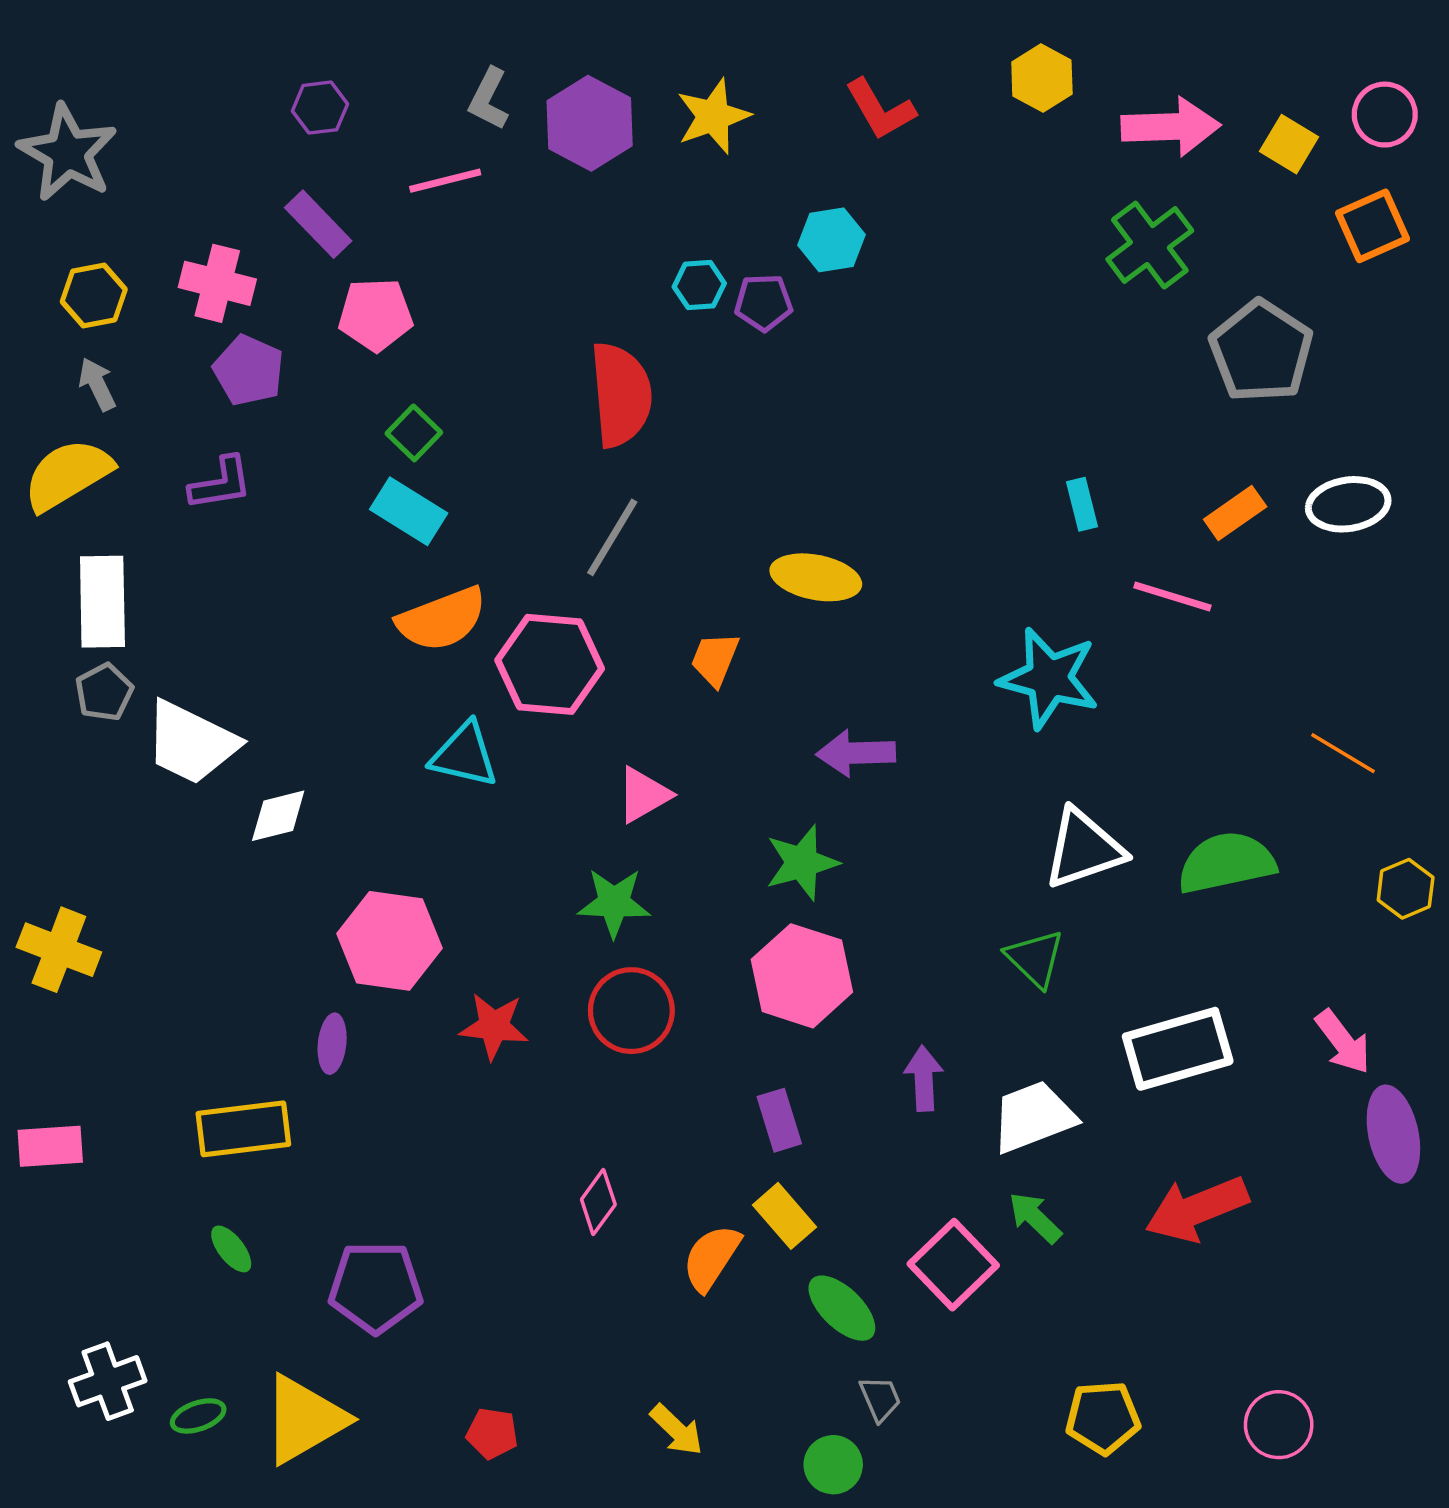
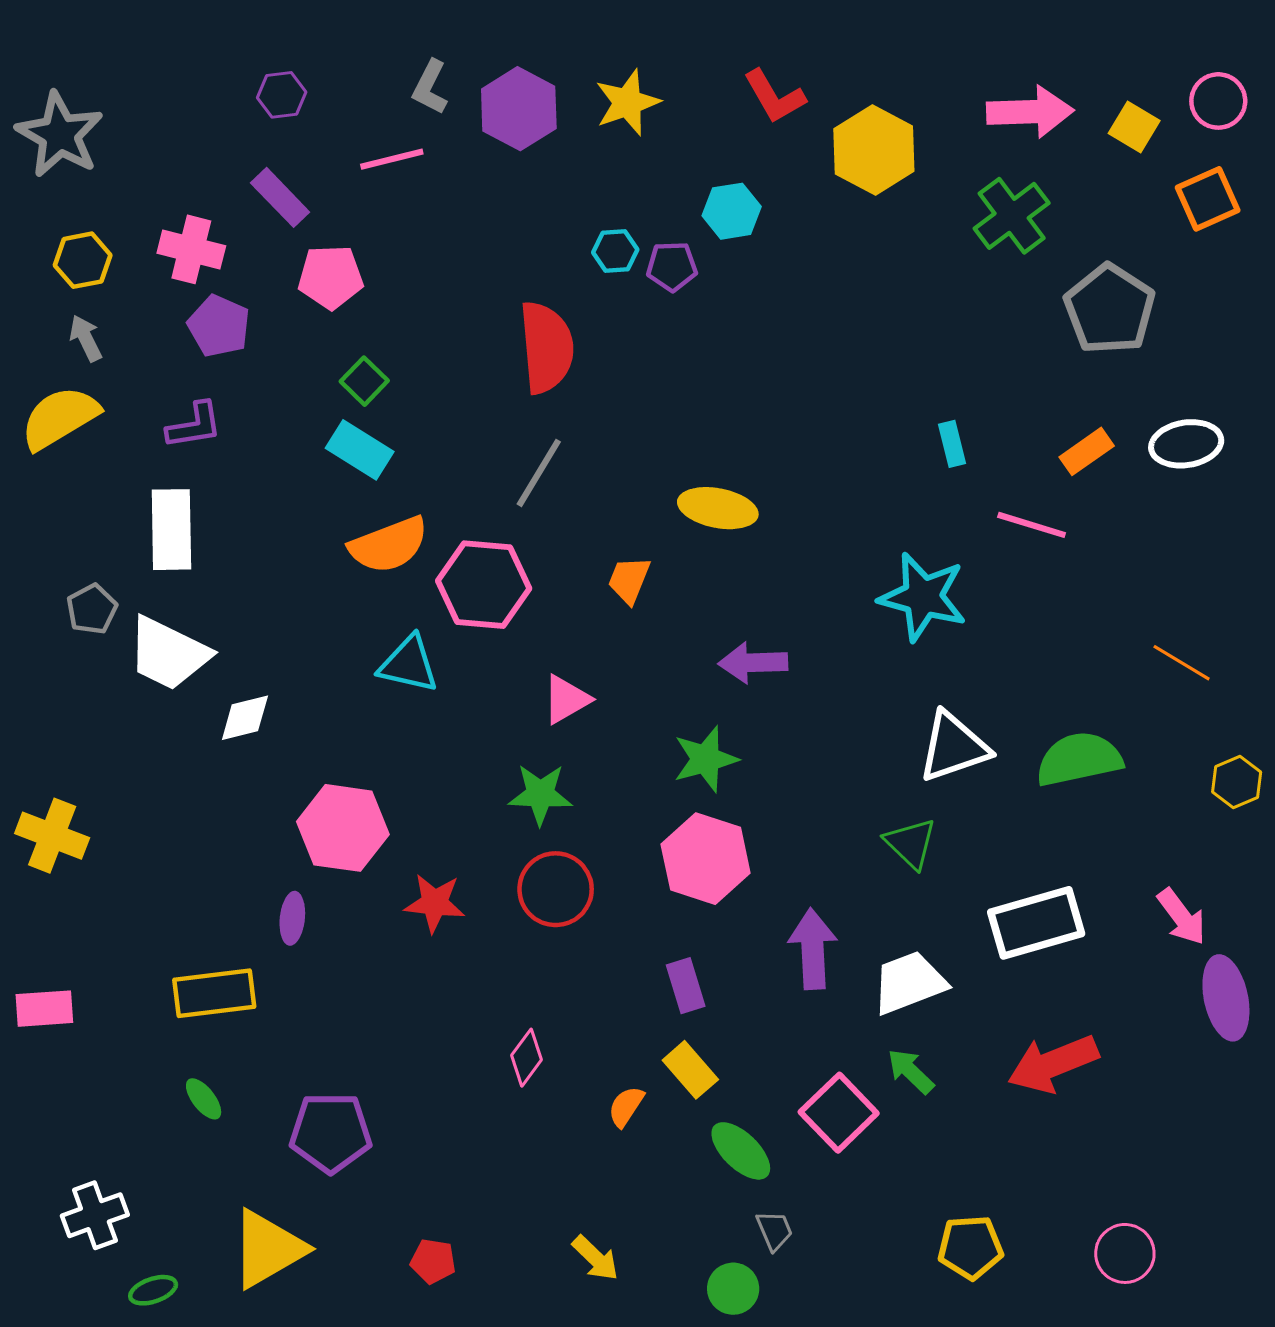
yellow hexagon: (1042, 78) -> (874, 150), moved, size x1.5
white rectangle: (102, 602) -> (171, 530), moved
purple arrow: (924, 1078) -> (813, 949), size x1.4
orange semicircle: (711, 1258) -> (626, 1107), size x0.7
green ellipse: (198, 1416) -> (153, 1290), moved

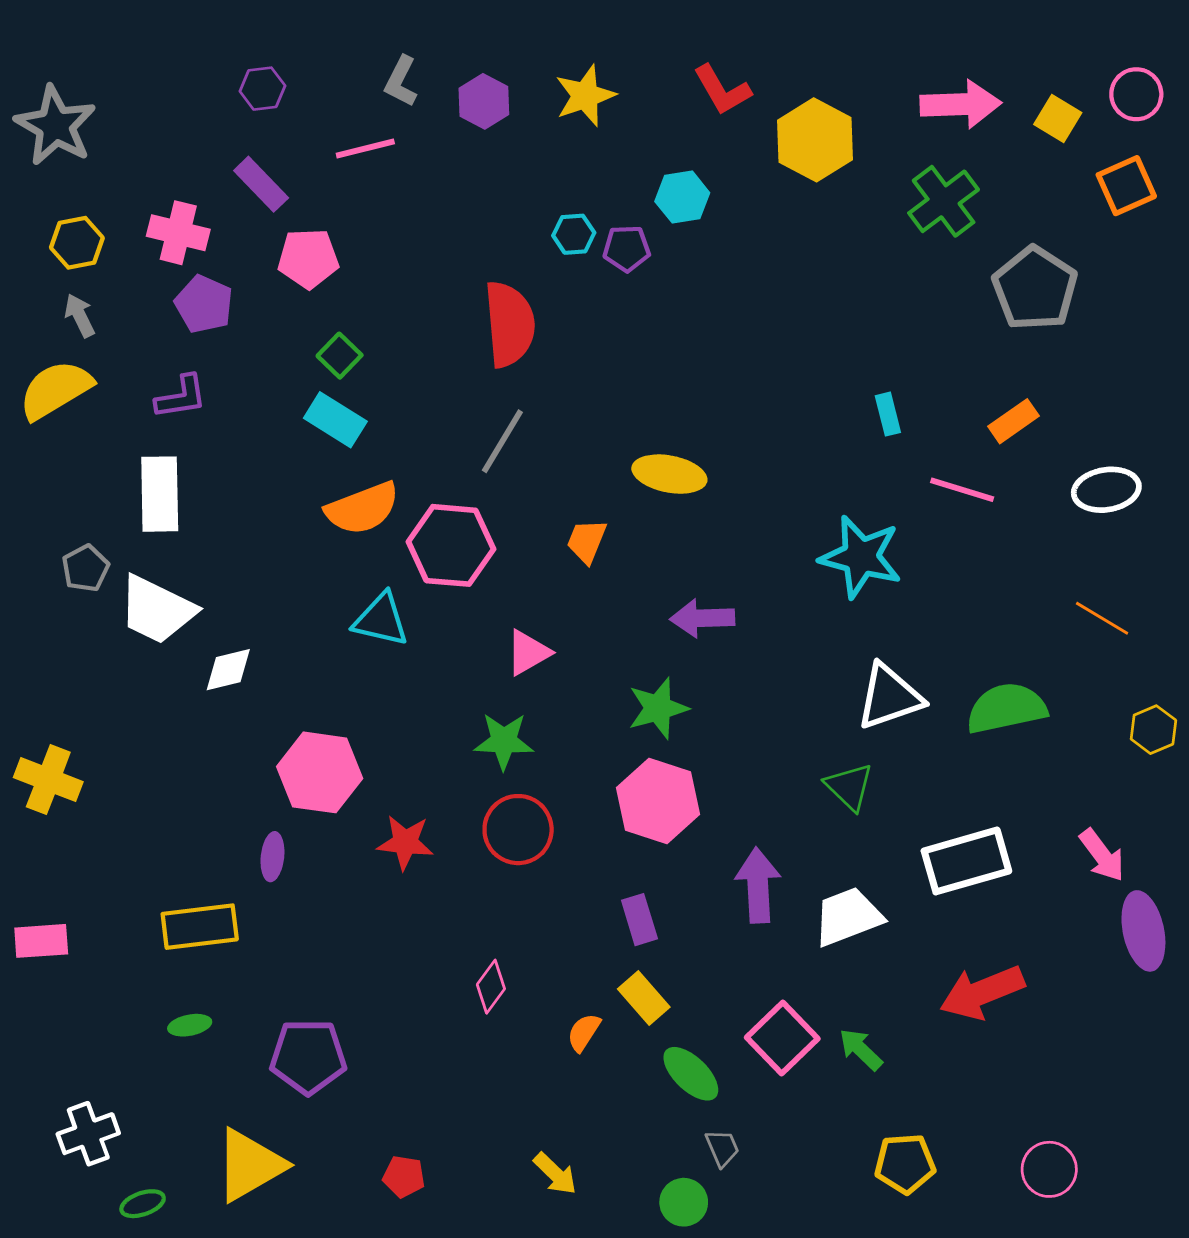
purple hexagon: (519, 109) -> (484, 101), size x0.7
white ellipse: (1186, 444) -> (1106, 490), moved
green arrow: (911, 1071) -> (861, 1049), moved
green ellipse: (204, 1099) -> (190, 1025), turned -63

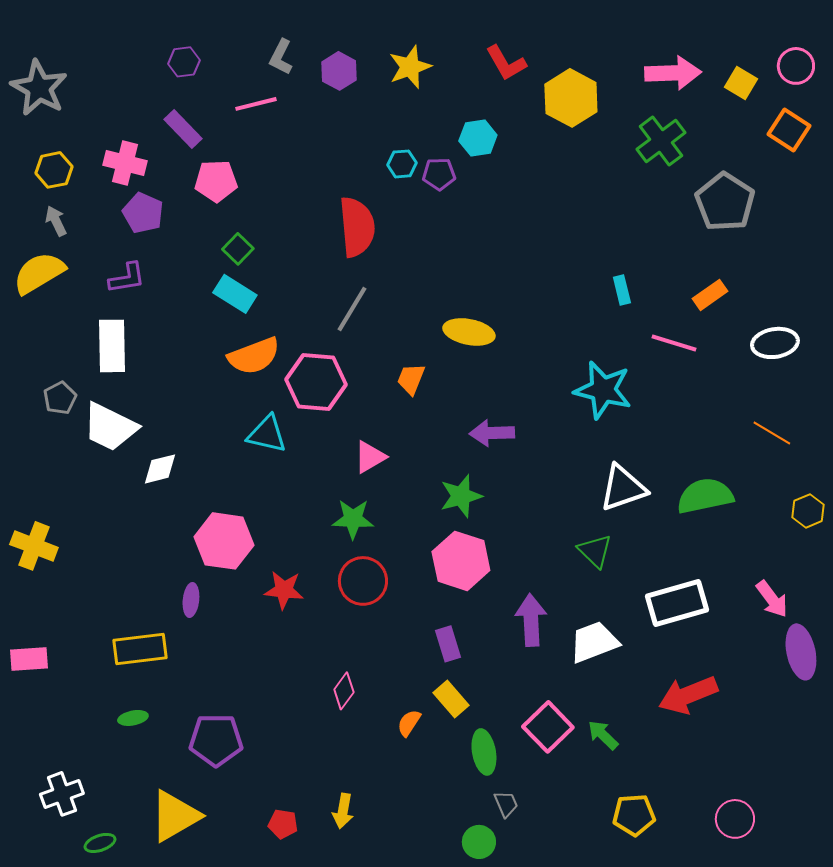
orange square: (1126, 186) -> (789, 130), turned -33
green ellipse: (691, 1074) -> (484, 752), turned 36
yellow arrow: (555, 1174) -> (343, 811), moved, turned 56

